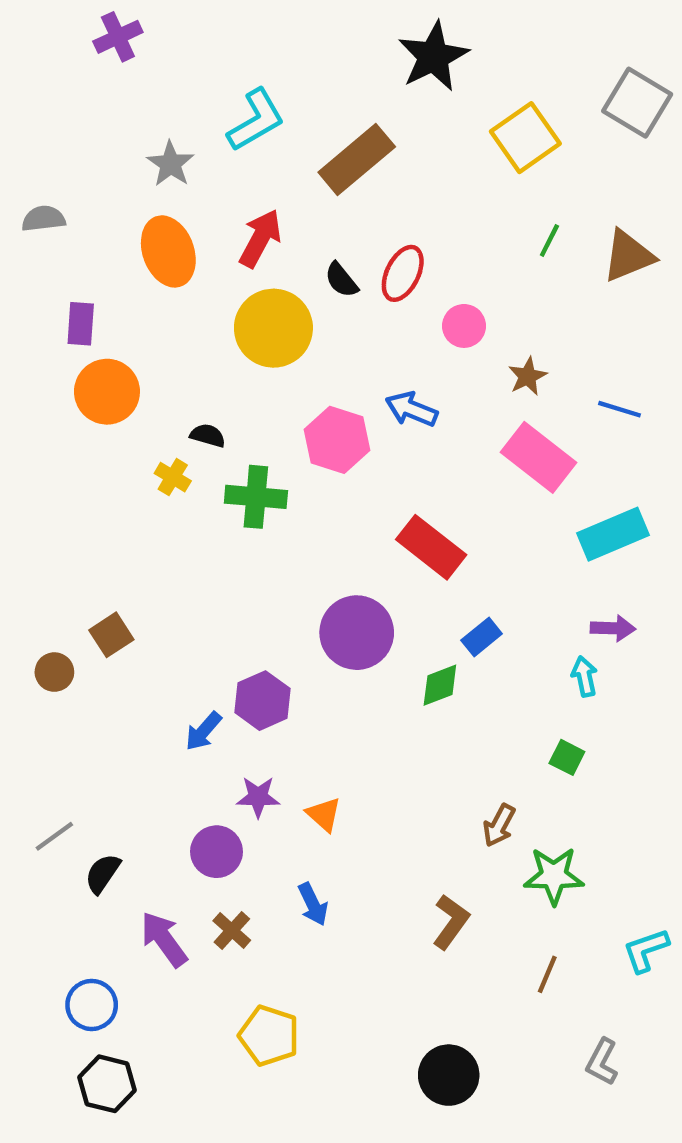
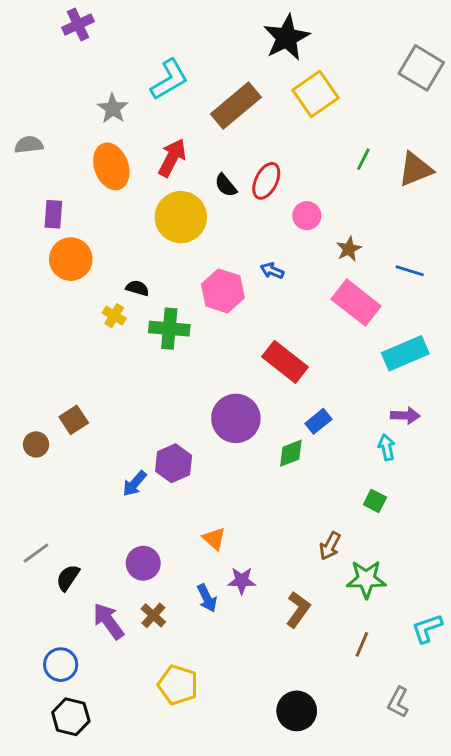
yellow square: (525, 138) -> (316, 94), moved
blue arrow: (411, 409) -> (272, 271), size x0.7
purple star: (258, 797) -> (242, 581), moved

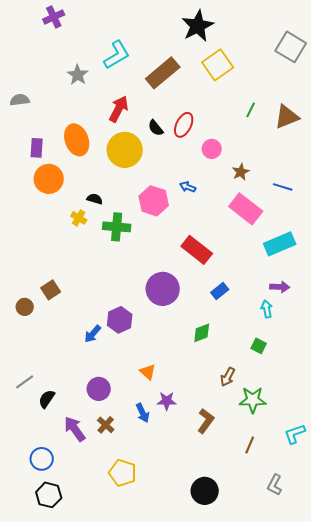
orange ellipse: (111, 166) -> (77, 140), moved
green diamond: (291, 453) -> (202, 333), moved

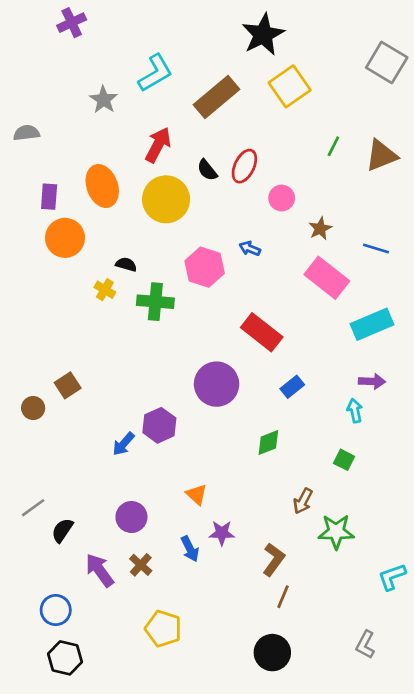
brown line: (250, 445) -> (283, 597), moved

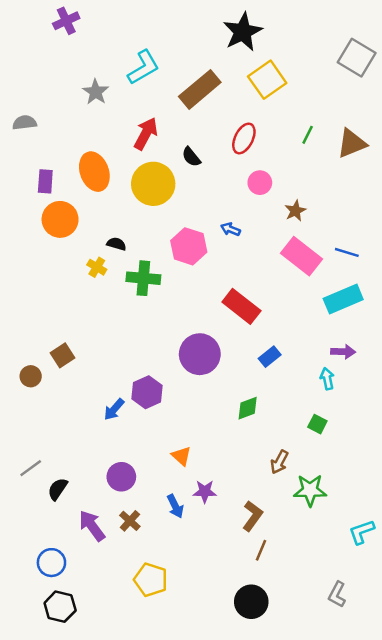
red ellipse: (244, 166) -> (244, 138), moved
blue line: (376, 249) -> (347, 252), moved

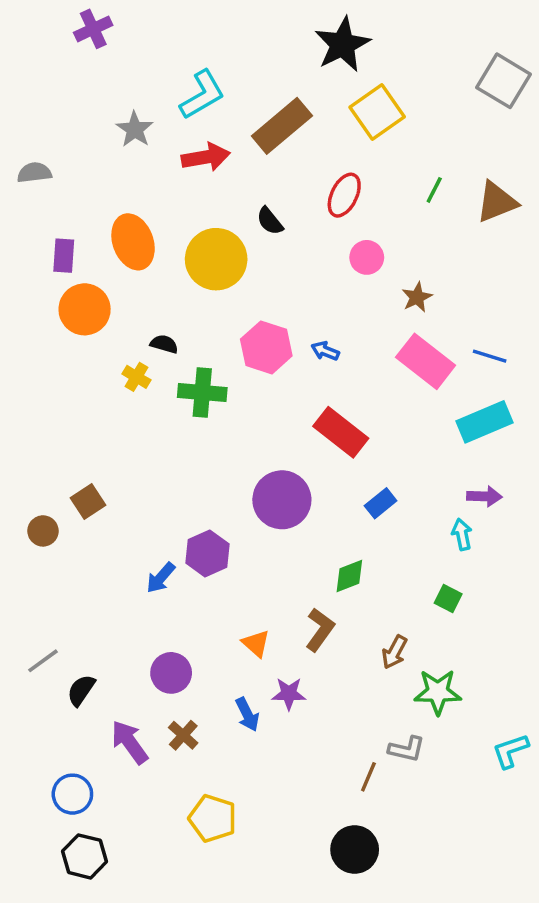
red arrow: (146, 134) -> (206, 157), moved, turned 52
blue arrow: (230, 229) -> (325, 351), moved
brown L-shape: (252, 516) -> (320, 630), moved
gray L-shape: (337, 594) -> (407, 749), moved, turned -105

